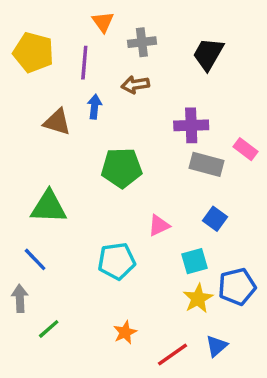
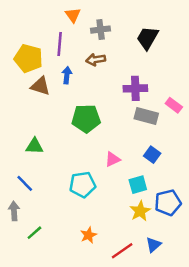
yellow pentagon: (33, 52) -> (28, 58), moved
green triangle: (49, 207) -> (34, 146), size x0.7

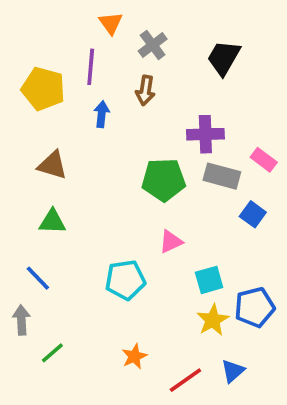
gray cross: (101, 30) -> (153, 45), turned -30
brown arrow: (96, 60) -> (145, 90), turned -72
brown triangle: (40, 86) -> (52, 165), moved
green pentagon: (86, 118) -> (164, 180), moved
blue square: (152, 155) -> (253, 214), moved

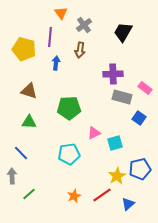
green pentagon: (164, 180) -> (69, 108), moved
cyan square: (209, 280) -> (115, 143), moved
red line: (185, 380) -> (102, 195), moved

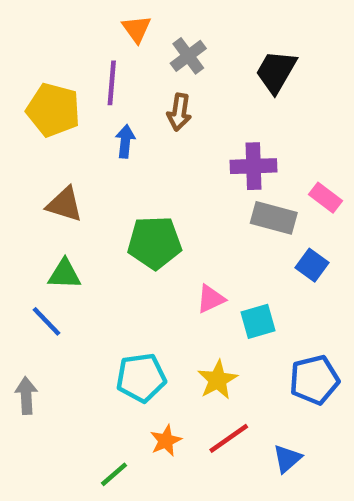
blue line: (21, 153) -> (47, 321), moved
cyan pentagon: (69, 154) -> (141, 378), moved
yellow star: (117, 176) -> (217, 380), moved
green line: (29, 194) -> (114, 474), moved

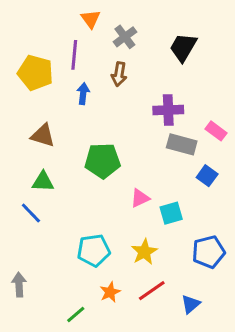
gray arrow: (26, 396) -> (19, 285), moved

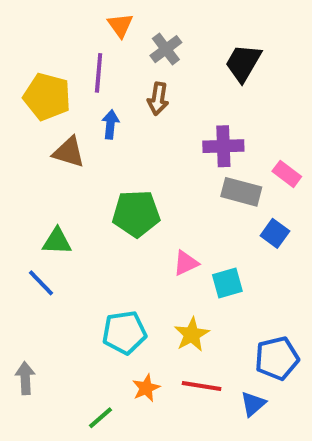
brown triangle: (43, 135) -> (69, 152), moved
blue pentagon: (209, 252) -> (277, 358), moved
red line: (152, 291) -> (202, 386), turned 44

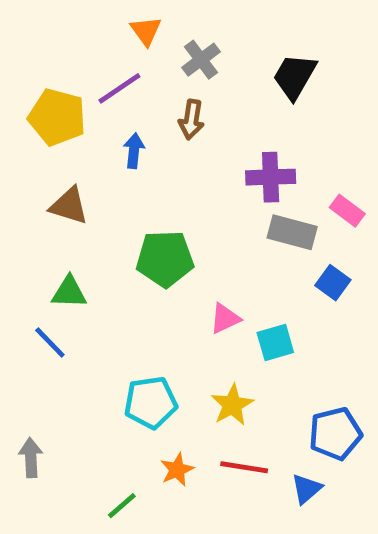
purple line: (99, 73) -> (119, 88), turned 51
brown triangle: (69, 152) -> (69, 206), moved

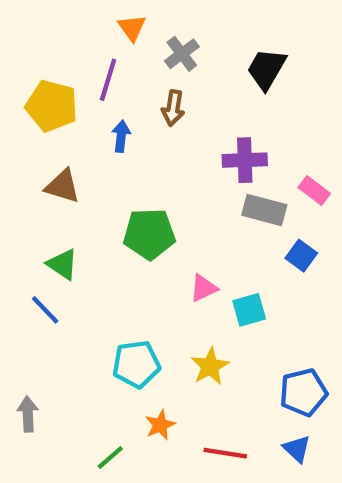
purple line: (119, 88) -> (108, 80), turned -39
green triangle: (69, 292) -> (62, 264), turned 32
red line: (244, 467) -> (225, 453), moved
blue triangle: (306, 489) -> (297, 449), moved, turned -36

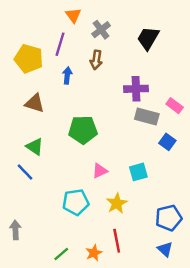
pink triangle: (204, 288) -> (100, 171), moved
orange star: (160, 425) -> (94, 253), moved
red line: (225, 453) -> (117, 241), moved, turned 70

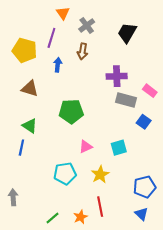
blue line: (25, 172) -> (21, 148), turned 56

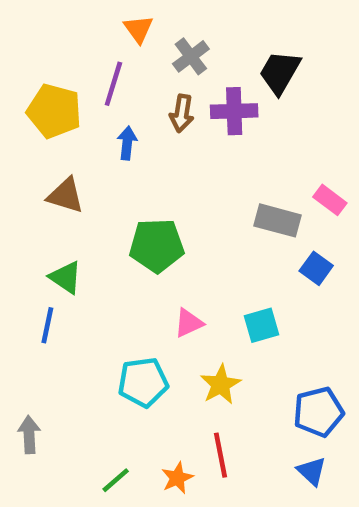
purple cross: (117, 76) -> (234, 111), moved

